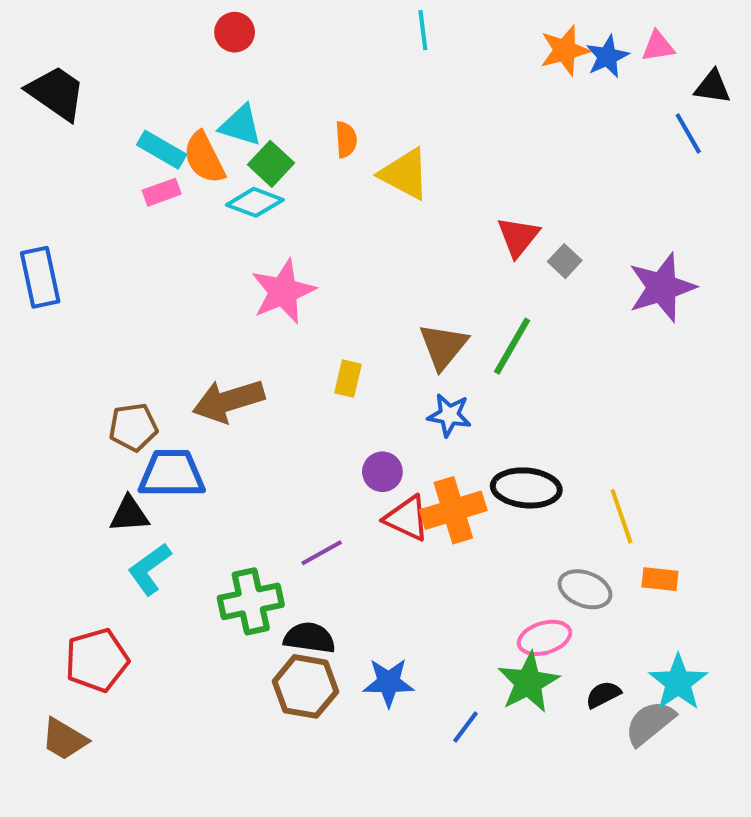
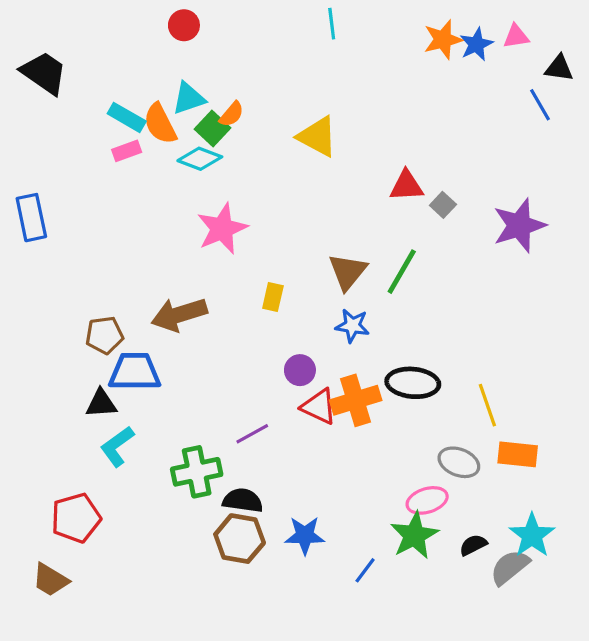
cyan triangle: (241, 125) -> (189, 98), turned -36
orange semicircle: (346, 140) -> (232, 114), moved, turned 44
red triangle: (518, 237) -> (406, 186), turned 48
orange rectangle: (660, 579) -> (518, 454), size x1.4

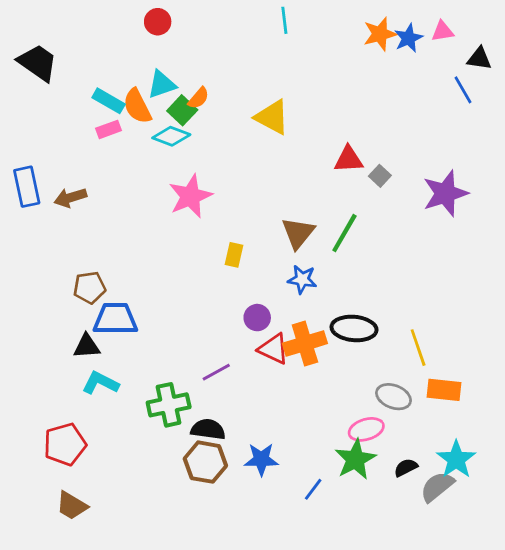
brown arrow: (179, 314) -> (70, 198), moved, size x0.7
cyan L-shape: (117, 446) -> (100, 383), turned 63
brown trapezoid: (50, 580) -> (72, 506), moved

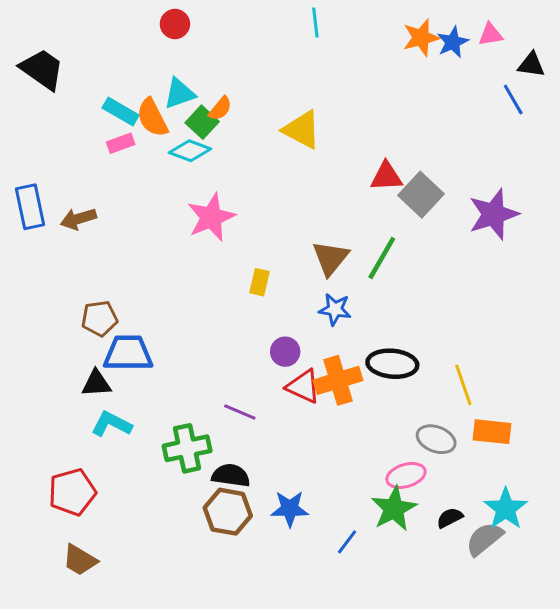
gray square: (380, 176) -> (421, 195), size x1.8
purple line: (216, 372) -> (240, 412), turned 52

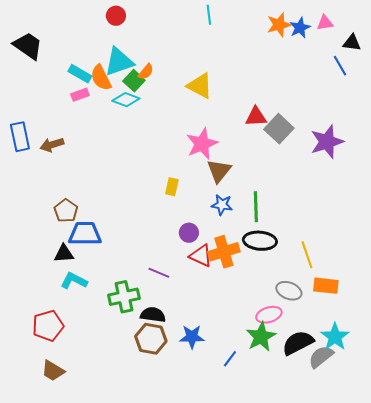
cyan triangle: (179, 93) -> (119, 62), size x1.4
pink star: (211, 217) -> (202, 144), moved
green line: (382, 258) -> (256, 207), moved, turned -32
brown pentagon: (99, 318) -> (66, 211), turned -30
black semicircle: (450, 518) -> (298, 343), size x1.8

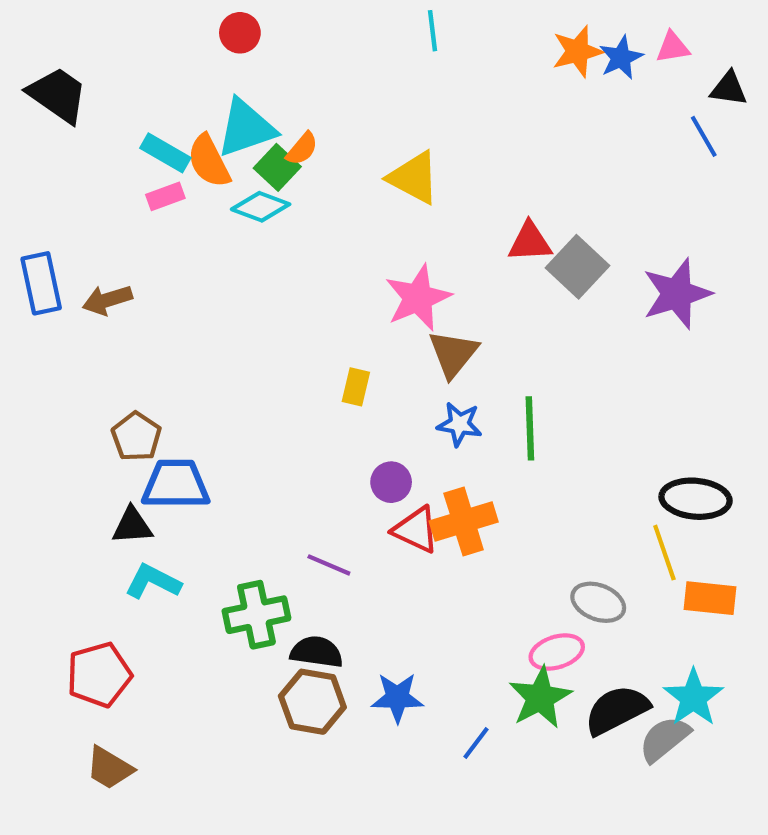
black ellipse: (260, 241) -> (696, 499), moved
yellow line: (307, 255) -> (664, 553), moved
orange rectangle: (326, 286) -> (710, 598), moved

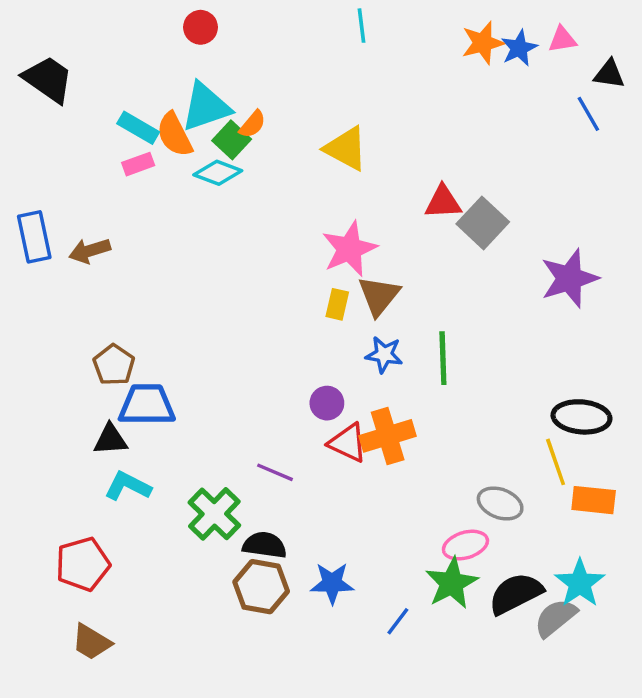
purple star: (677, 294) -> (569, 278), moved
yellow rectangle: (356, 387) -> (337, 304), moved
green cross: (256, 615) -> (214, 514), turned -34

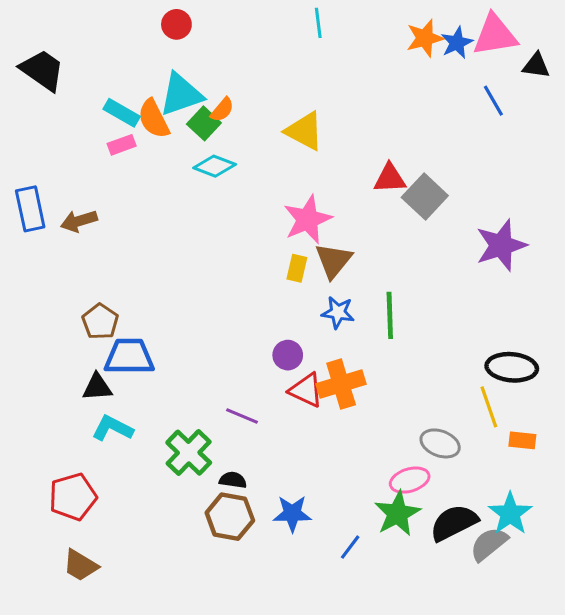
pink triangle: (562, 39) -> (495, 35), size x1.8
blue line: (588, 114) -> (493, 101), moved
cyan diamond: (218, 173) -> (215, 166), moved
orange rectangle: (594, 500) -> (522, 440), size x0.7
black semicircle: (265, 545) -> (233, 480), size x0.7

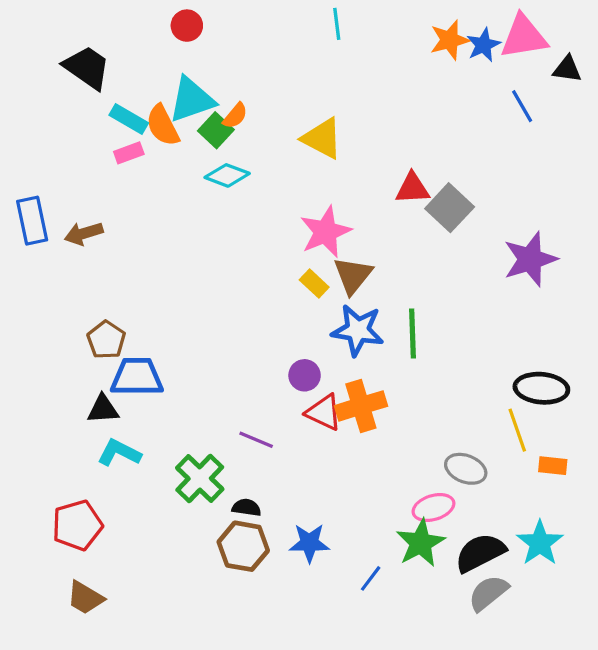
black trapezoid: (42, 70) -> (87, 67), moved
yellow rectangle: (297, 268) -> (314, 283), turned -60
blue star: (338, 312) -> (358, 330), size x1.5
gray semicircle: (489, 544) -> (488, 593), moved

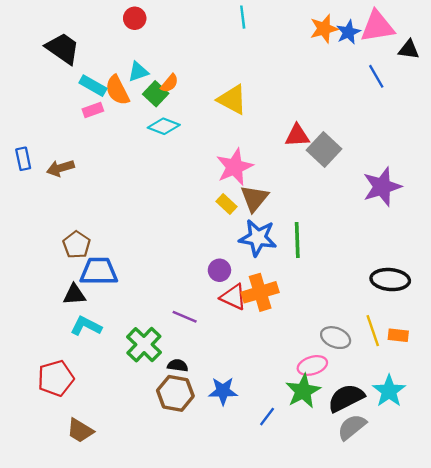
cyan triangle: (192, 100) -> (138, 72), size x0.6
blue rectangle: (32, 221) -> (23, 159), size x0.7
yellow line: (517, 430) -> (373, 331), moved
brown trapezoid: (85, 598) -> (80, 430), moved

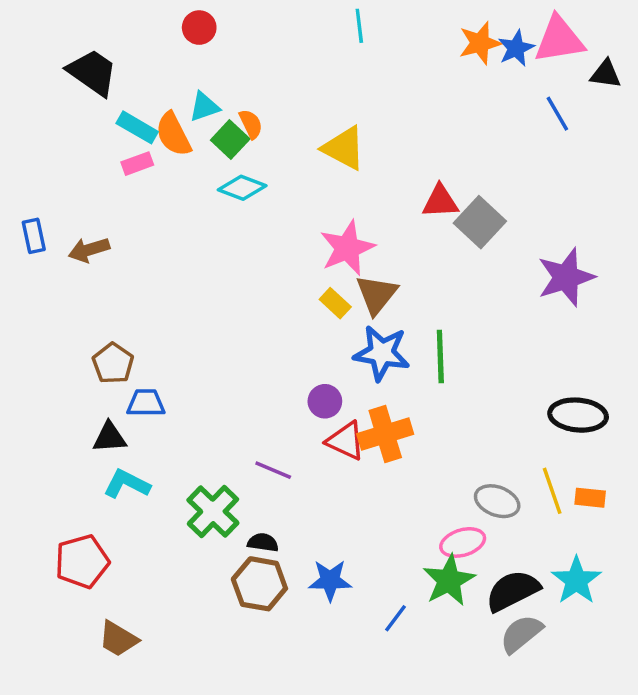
orange semicircle: (170, 83) -> (251, 124), turned -66
blue trapezoid: (99, 271) -> (146, 403), size x0.7

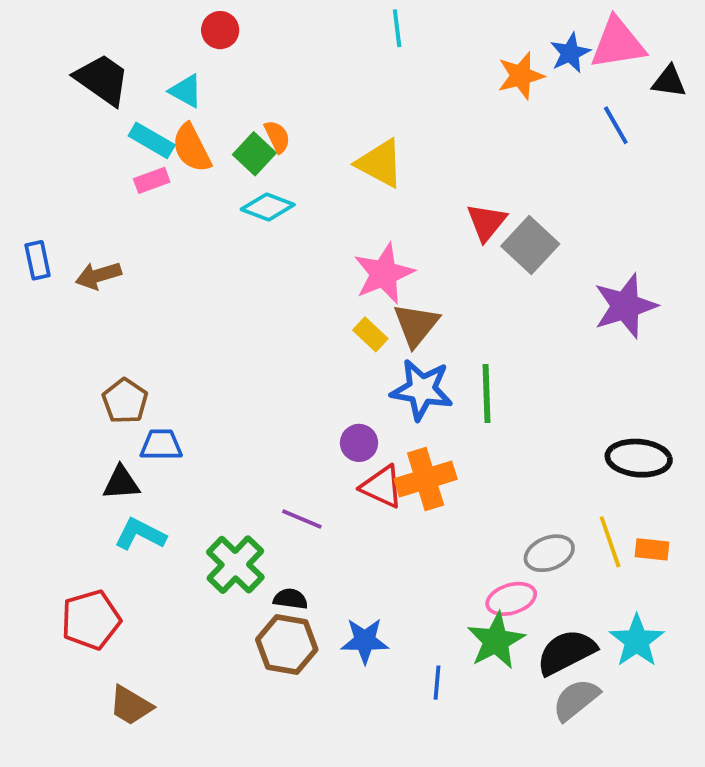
orange star: (480, 43) -> (521, 76), moved
cyan triangle: (204, 107) -> (186, 91), moved, turned 48
red triangle: (440, 201) -> (486, 222), turned -48
gray ellipse: (497, 501) -> (549, 553), turned -42
blue line: (396, 618) -> (437, 683), turned -32

